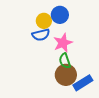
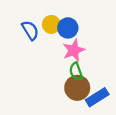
blue circle: (60, 15) -> (68, 28), moved
blue semicircle: (41, 35) -> (30, 30), moved, turned -108

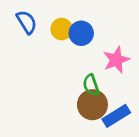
blue semicircle: (30, 30) -> (27, 22), moved
pink star: (74, 50) -> (116, 60), moved

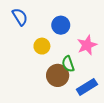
yellow circle: (62, 29) -> (42, 46), moved
brown circle: (92, 105) -> (58, 75), moved

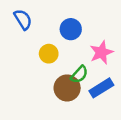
green semicircle: (68, 64) -> (79, 75), turned -119
blue rectangle: (87, 87) -> (101, 88), moved

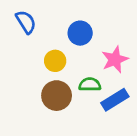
green semicircle: (79, 75) -> (90, 84), turned -132
brown circle: (67, 88) -> (57, 96), moved

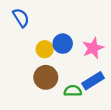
blue circle: (80, 33) -> (63, 44), moved
green semicircle: (90, 84) -> (73, 91), moved

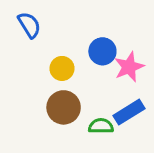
blue circle: (63, 44) -> (102, 51), moved

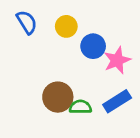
yellow circle: (62, 68) -> (66, 26), moved
green semicircle: (101, 126) -> (80, 107), moved

